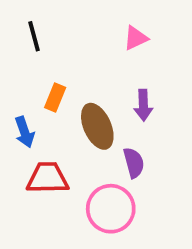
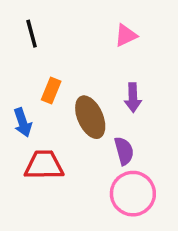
pink circle: (111, 209) -> (133, 194), moved

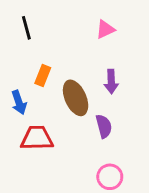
pink circle: (133, 194) -> (110, 177), moved, size x0.7

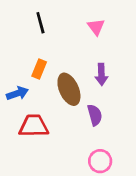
black line: (26, 28) -> (40, 23), moved
pink triangle: (105, 29) -> (96, 27), turned -42
blue arrow: (19, 102) -> (17, 93), turned -90

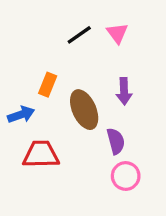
black line: (40, 23) -> (79, 35), moved, turned 70
pink circle: (100, 161) -> (126, 176), moved

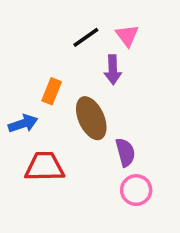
purple arrow: (124, 91) -> (113, 70), moved

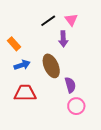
orange rectangle: (52, 91) -> (14, 44), moved, turned -64
blue arrow: (23, 124) -> (22, 65), moved

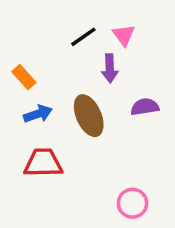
purple semicircle: (70, 85) -> (145, 107), moved, turned -84
pink circle: (76, 106) -> (133, 203), moved

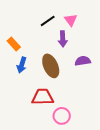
blue arrow: (38, 114) -> (22, 65), turned 126
red trapezoid: (43, 163) -> (43, 97), moved
pink circle: (133, 203) -> (62, 116), moved

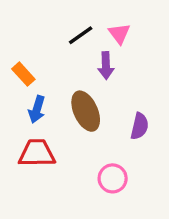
purple semicircle: (83, 61) -> (140, 126), moved, turned 112
red trapezoid: (43, 97) -> (37, 153), moved
pink circle: (62, 116) -> (113, 178), moved

